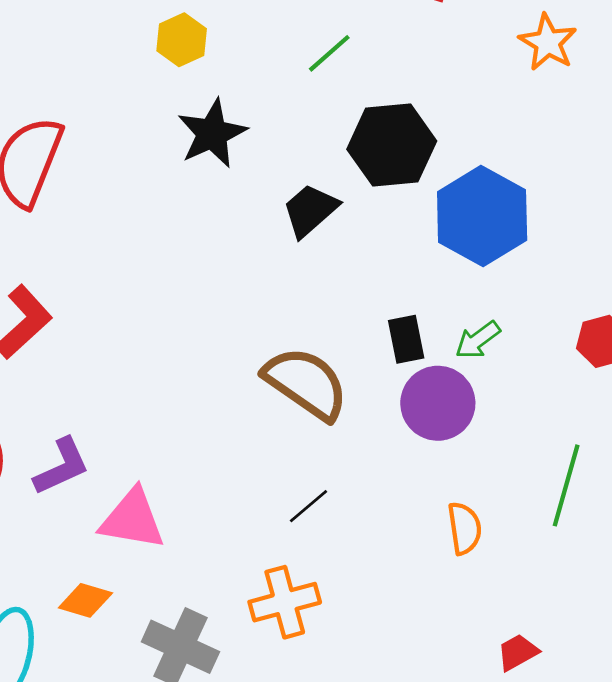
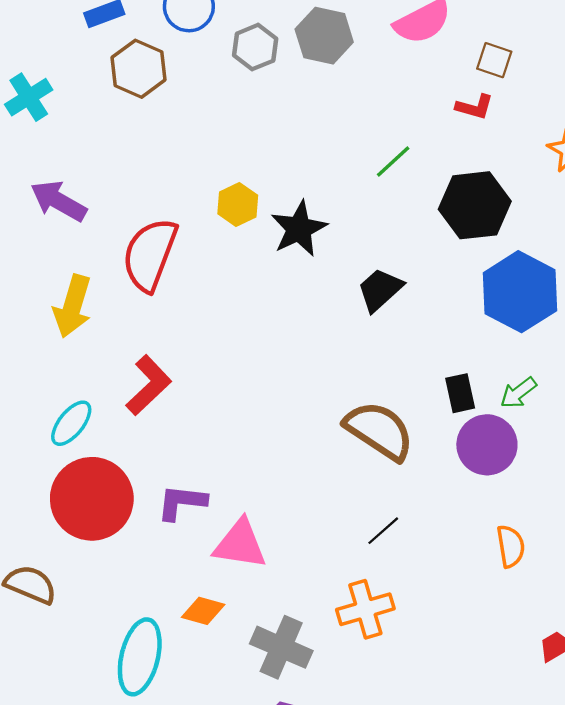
yellow hexagon: (182, 40) -> (238, 204), moved
black hexagon: (392, 145) -> (475, 205), moved
purple L-shape: (62, 467) -> (182, 502), turned -148

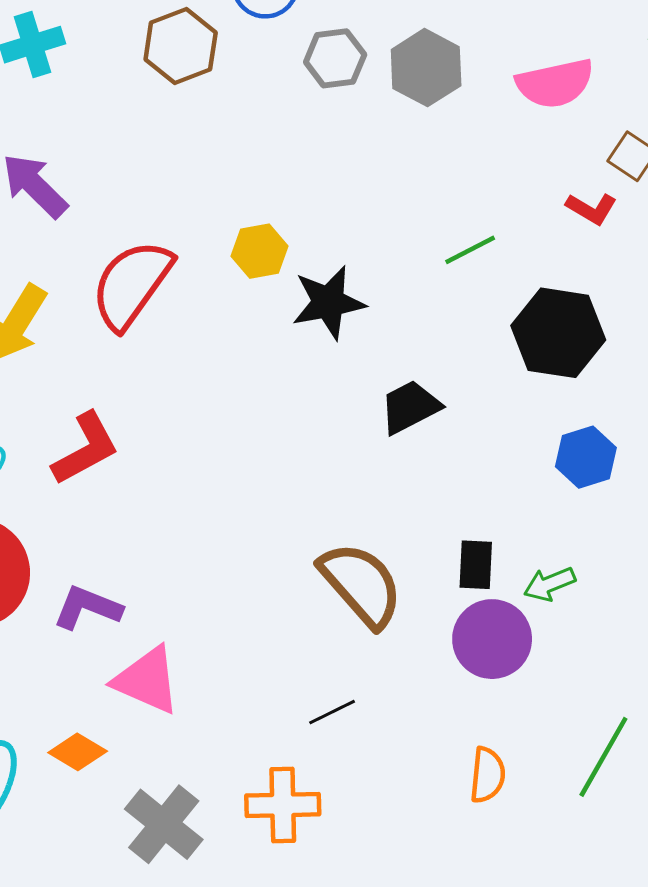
blue hexagon: (520, 292) -> (586, 457), size x0.6

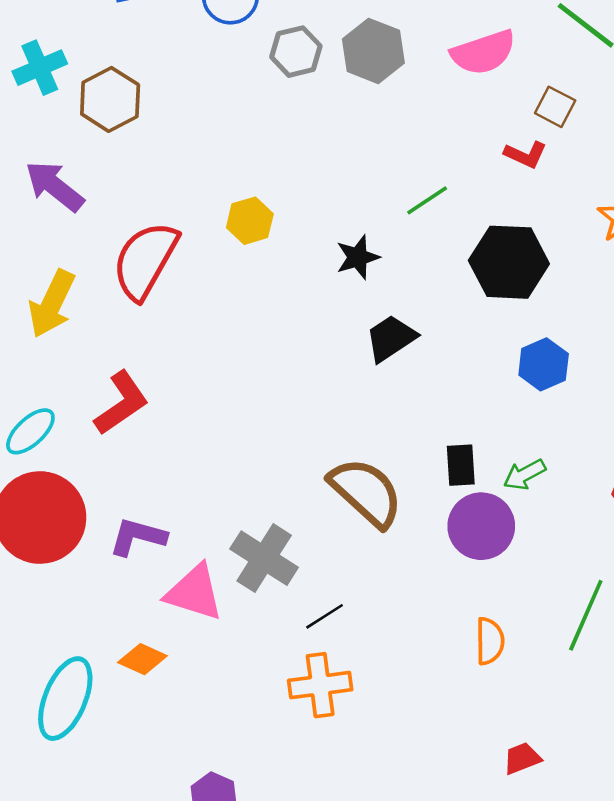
brown hexagon: (181, 46) -> (110, 99), moved
black star: (328, 302) -> (358, 257), moved, size x0.7
black line: (332, 712) -> (325, 616), moved
gray cross: (164, 824) -> (264, 558), moved

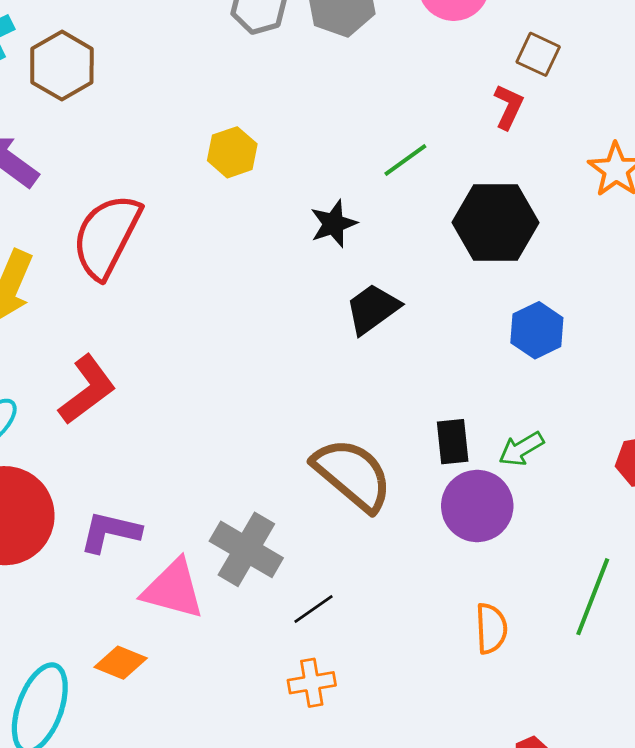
red L-shape: (526, 155) -> (509, 107), turned -87
yellow hexagon: (250, 221) -> (232, 152), moved
orange cross: (320, 685) -> (312, 683), size x0.7

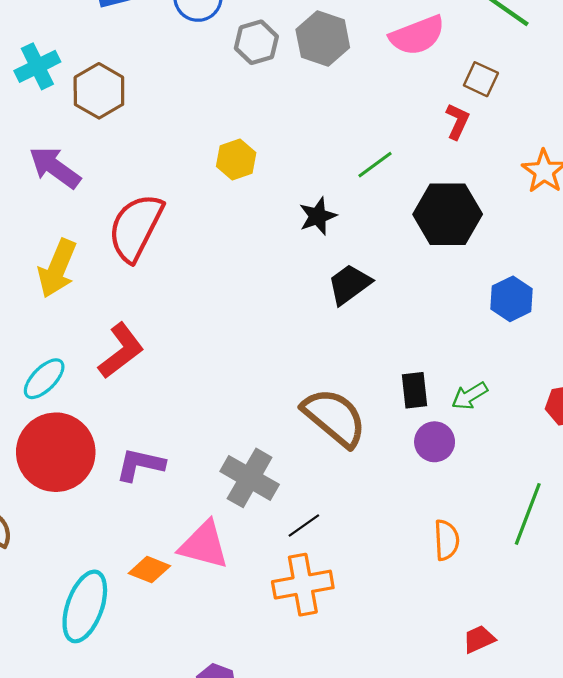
blue hexagon: (537, 330) -> (511, 299), moved
purple circle: (477, 506) -> (435, 442), size x0.7
pink triangle: (173, 589) -> (204, 545), moved
orange cross: (312, 683) -> (303, 585), size x1.6

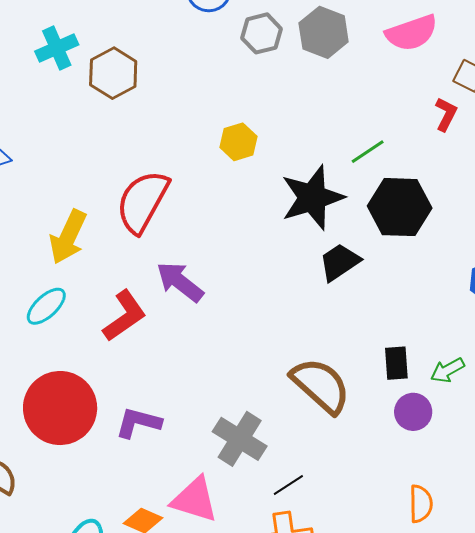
purple arrow: (55, 167) -> (180, 282), moved
black hexagon: (448, 214) -> (400, 207), moved
black star: (318, 216) -> (312, 198), size x1.8
cyan ellipse: (44, 379) -> (46, 306), moved

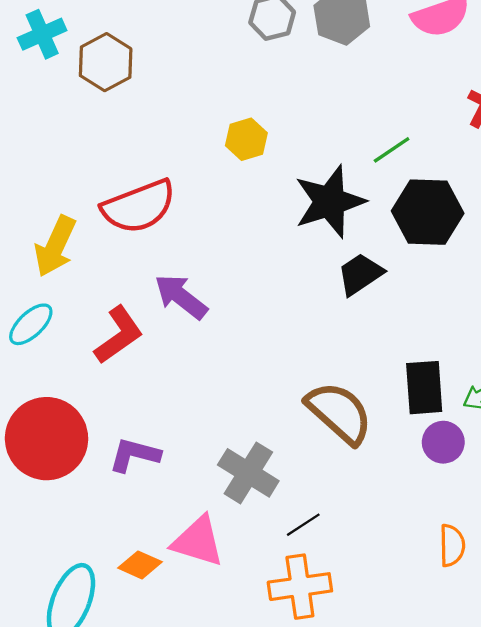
red semicircle: (142, 202) -> (139, 206), turned -140
black rectangle: (396, 363) -> (424, 388), size x1.4

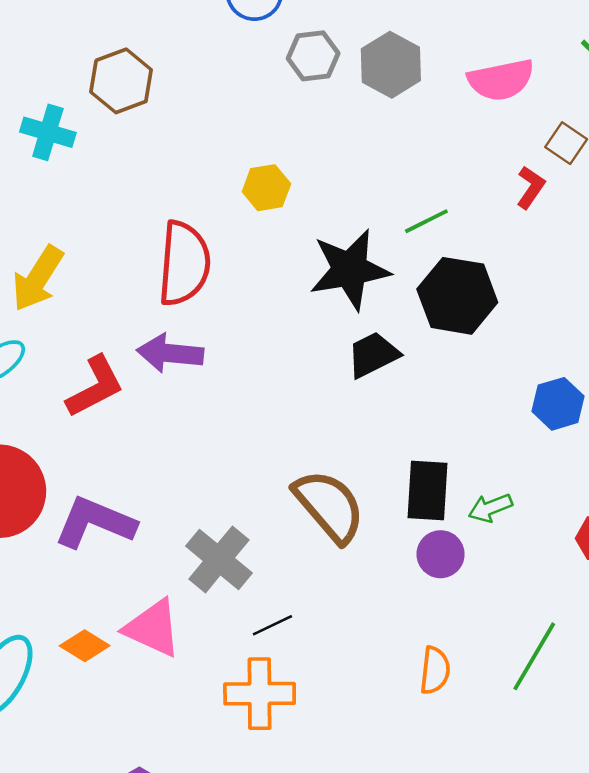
cyan cross: (42, 34) -> (48, 132), moved, turned 33
red semicircle: (139, 206) -> (184, 263), moved, turned -72
purple arrow: (181, 297) -> (170, 353), turned -40
purple L-shape: (134, 455) -> (95, 522), size x1.4

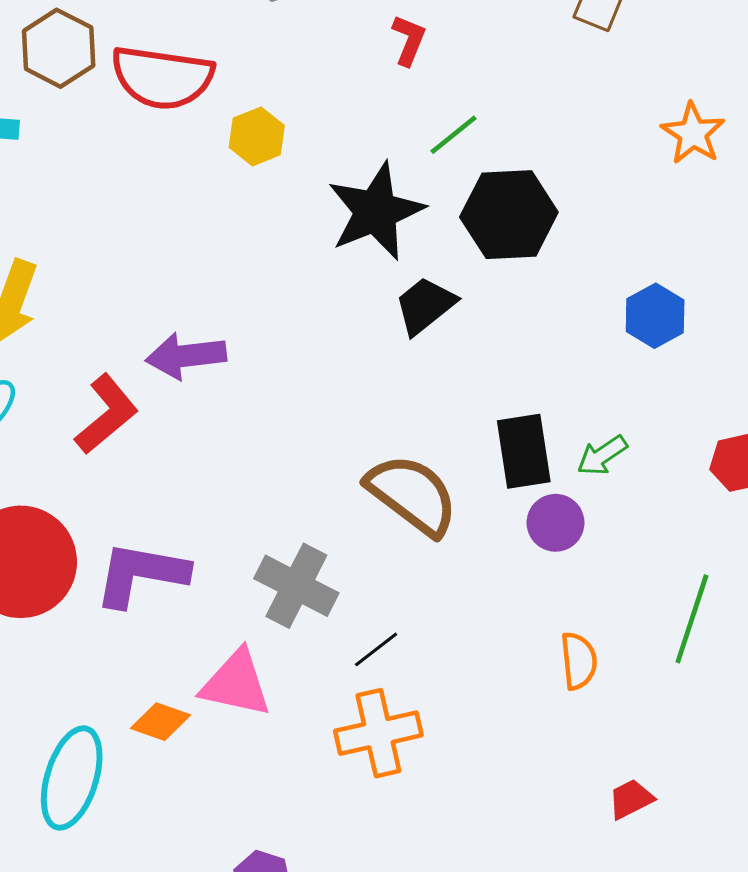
red L-shape: (531, 187) -> (409, 40), moved
red semicircle: (184, 263) -> (162, 77), moved, turned 106

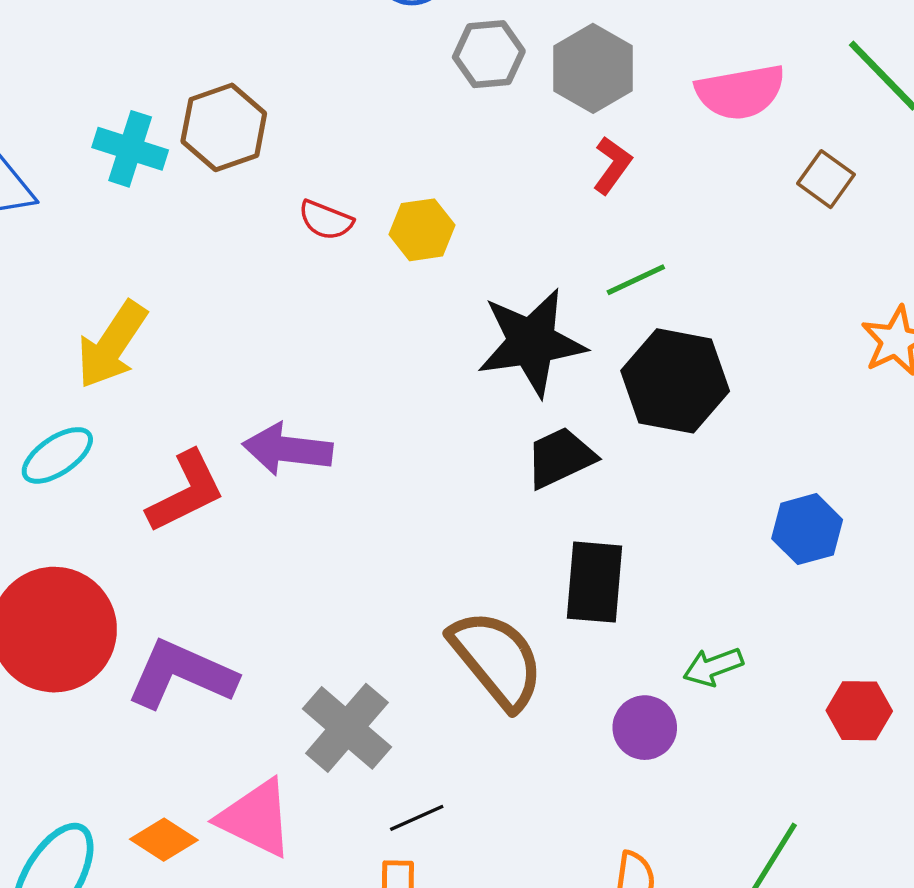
brown hexagon: (59, 48) -> (224, 127), moved
red semicircle: (162, 77) -> (326, 220), moved, size x0.5
black rectangle: (524, 451) -> (595, 582), moved

